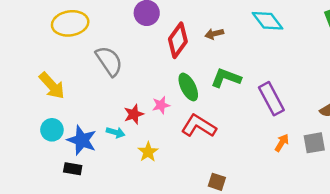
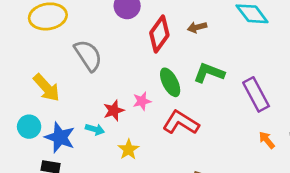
yellow arrow: (52, 86) -> (47, 88), moved
orange arrow: (282, 143) -> (267, 140), turned -72

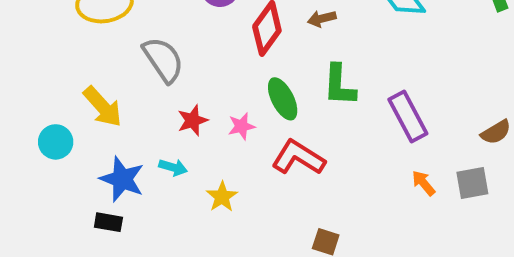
green L-shape: (209, 73) -> (339, 85), turned -108
red star: (114, 111) -> (193, 120), moved
cyan circle: (29, 127) -> (56, 142), moved

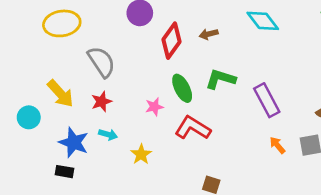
green L-shape: (339, 85) -> (220, 79), turned 104
red star: (193, 120) -> (101, 101), moved

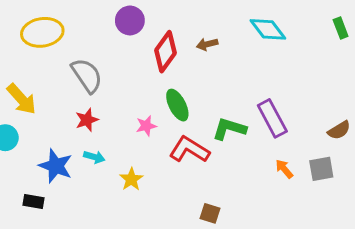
green L-shape: (220, 79) -> (229, 129), moved
yellow arrow: (60, 94) -> (22, 99), moved
black rectangle: (64, 172) -> (33, 201), moved

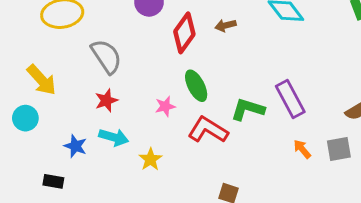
cyan arrow: (94, 157) -> (114, 137), size x1.4
blue star: (56, 166) -> (75, 146), size x0.7

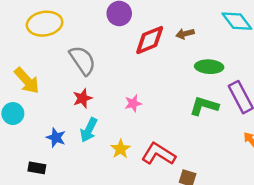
red diamond: (184, 33) -> (150, 40), turned 32
green ellipse: (196, 86) -> (209, 67), moved, turned -60
red L-shape: (208, 130) -> (158, 154), moved
cyan arrow: (114, 137) -> (89, 130), turned 100

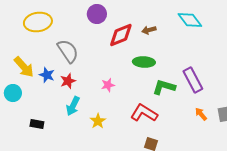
green ellipse: (209, 67) -> (144, 62), moved
blue star: (56, 138) -> (47, 75), moved
red L-shape: (158, 154) -> (144, 113), moved
black rectangle: (37, 168) -> (37, 124), moved

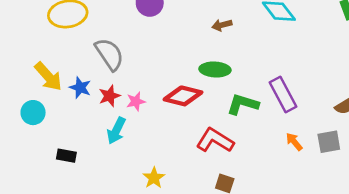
red diamond: (121, 35) -> (183, 96), moved, turned 36
pink star: (108, 85) -> (136, 101), moved
yellow star: (98, 121) -> (154, 178), moved

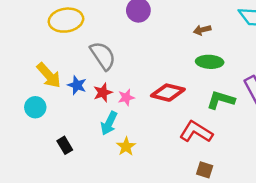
green ellipse: (215, 69) -> (210, 62), moved
black rectangle: (66, 156) -> (65, 145), turned 49
yellow star: (154, 178) -> (126, 147), moved

